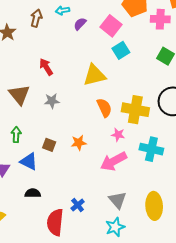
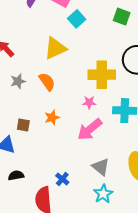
orange semicircle: (104, 108) -> (47, 82), moved

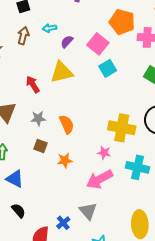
yellow triangle: (55, 48) -> (62, 72), moved
brown square: (23, 125) -> (40, 146), moved
gray triangle: (101, 167) -> (88, 211), moved
black semicircle: (16, 175) -> (19, 211), turned 49

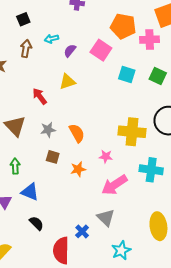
cyan square: (108, 68) -> (127, 74), moved, turned -36
yellow triangle: (62, 72) -> (67, 82), size x0.7
pink star: (104, 153) -> (106, 157), moved

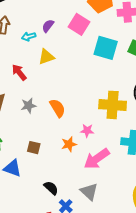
cyan arrow: (51, 39) -> (29, 37), moved
cyan square: (127, 74) -> (106, 48), size x1.4
brown square: (53, 157) -> (34, 148), moved
orange star: (78, 169) -> (69, 144), moved
black semicircle: (36, 223) -> (51, 188), moved

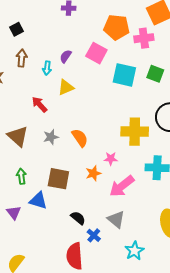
cyan arrow: (29, 37) -> (47, 68), turned -64
brown square: (34, 148) -> (58, 179), size x1.6

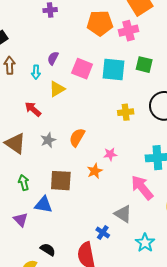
pink square: (96, 53) -> (82, 69), moved
yellow cross: (135, 132) -> (126, 112), moved, size x0.6
orange semicircle: (80, 138) -> (77, 137), turned -108
pink arrow: (122, 186) -> (142, 188), moved, turned 96
black semicircle: (78, 218) -> (48, 250), moved

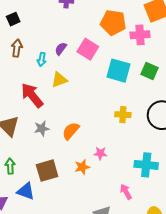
pink square: (82, 69) -> (88, 49), moved
red arrow: (33, 109) -> (32, 95), size x1.5
brown square: (61, 181) -> (47, 171), turned -30
pink arrow: (142, 188) -> (126, 192), size x0.6

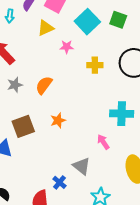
cyan square: (119, 71) -> (87, 22), turned 35
yellow triangle: (59, 80) -> (46, 28), moved
pink star: (100, 153) -> (67, 47), moved

